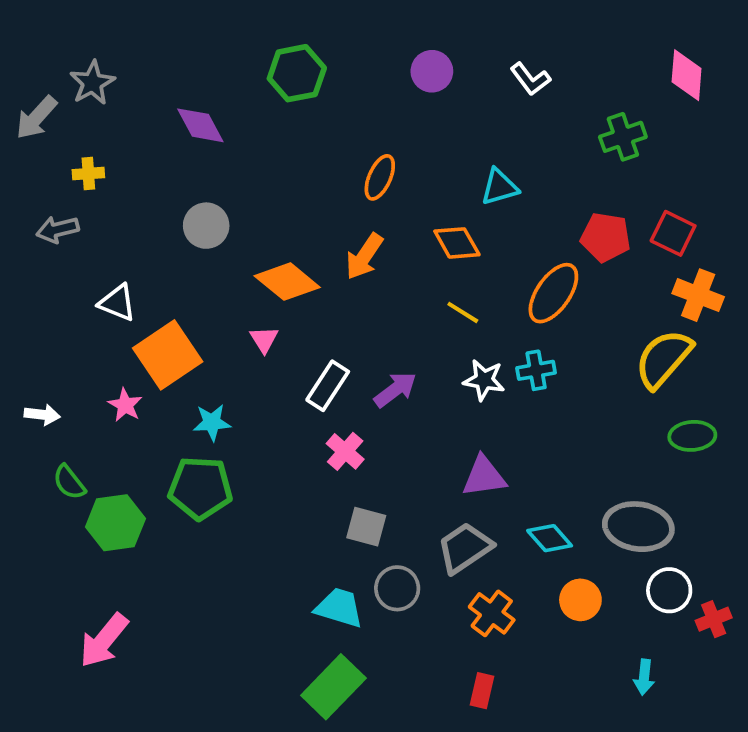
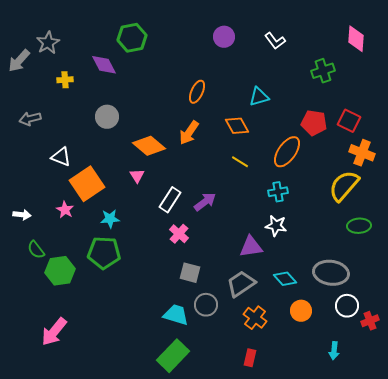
green hexagon: (297, 73) -> (132, 38), moved
yellow cross: (88, 174) -> (65, 80), moved
white star: (484, 380) -> (276, 226), moved

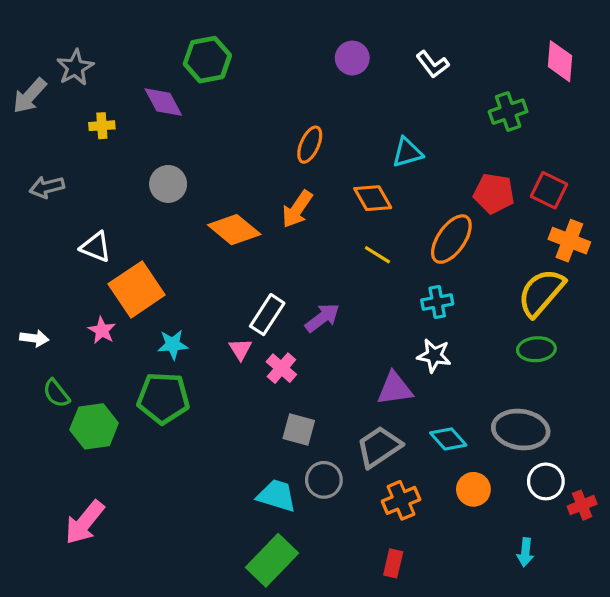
pink triangle: (137, 176) -> (240, 349), moved
green ellipse: (359, 226) -> (536, 349), moved
orange cross: (255, 318) -> (401, 500), turned 30

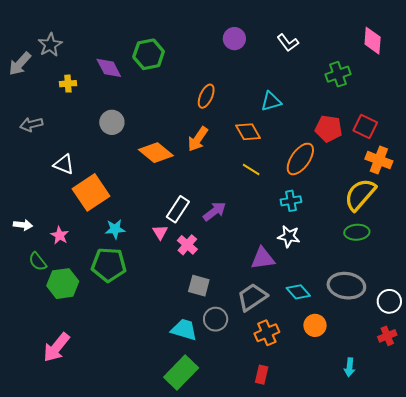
green hexagon: (207, 60) -> (149, 54), moved
pink star: (102, 330) -> (60, 235), moved
white circle: (546, 481) -> (389, 301), moved

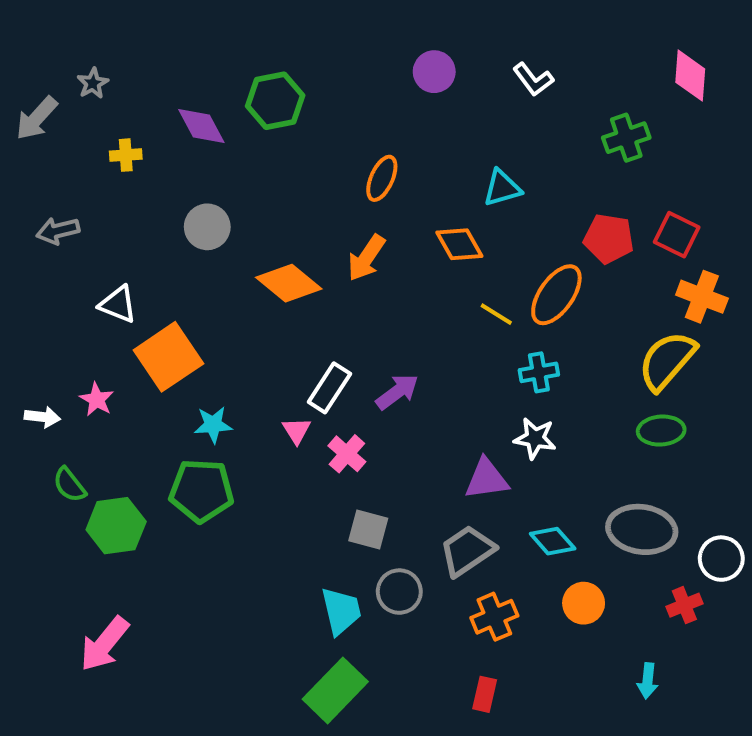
gray star: (50, 45) -> (93, 83), size x0.7
yellow line: (251, 169) -> (496, 314), moved
pink star: (60, 235) -> (97, 399), moved
cyan trapezoid: (184, 330) -> (341, 611), turned 60
red cross: (387, 336) -> (684, 605), moved

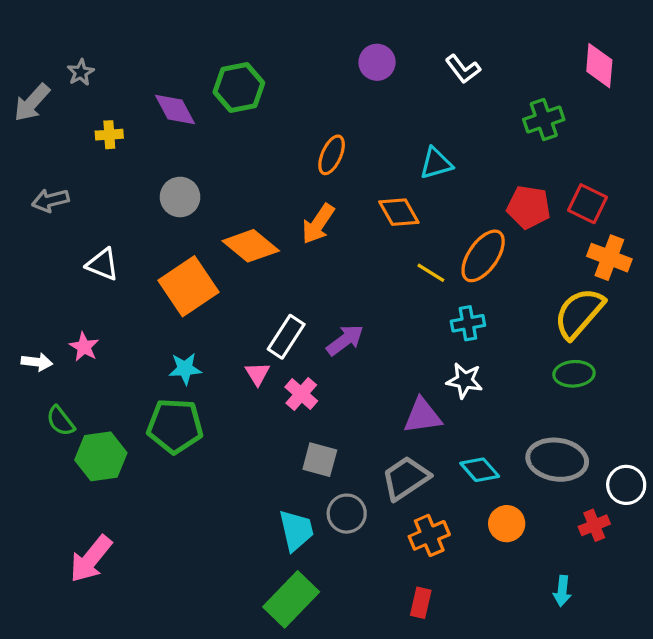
orange square: (168, 357) -> (188, 286), moved

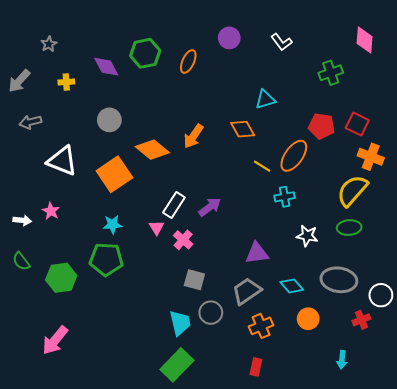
gray arrow: (32, 103) -> (19, 81), moved
orange ellipse: (332, 155) -> (188, 61), moved
white triangle: (103, 264) -> (62, 161), size x1.5
white star: (465, 381) -> (307, 236), moved
green semicircle: (60, 421) -> (21, 261), moved

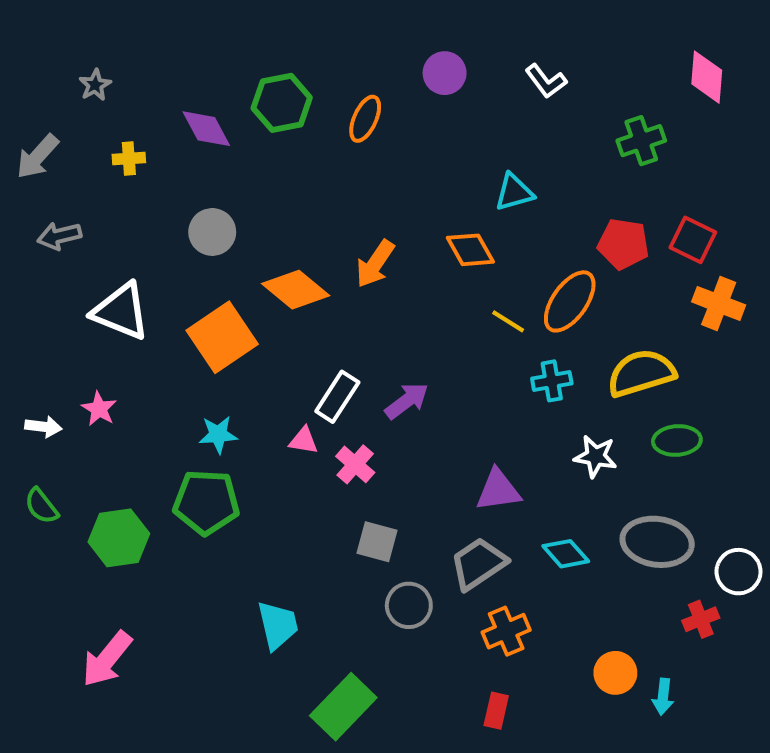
yellow semicircle: (352, 191) -> (641, 373), moved, turned 32
pink triangle: (156, 228) -> (304, 441), turned -49
orange circle: (308, 319) -> (615, 673), moved
cyan trapezoid: (180, 323) -> (278, 625), moved

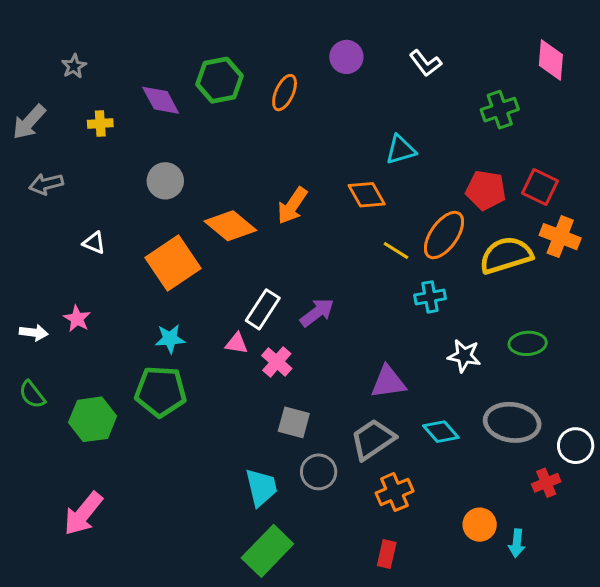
white triangle: (121, 311) -> (94, 243), size x0.5
yellow semicircle: (641, 373) -> (506, 255), moved
cyan trapezoid: (278, 625) -> (261, 487), moved

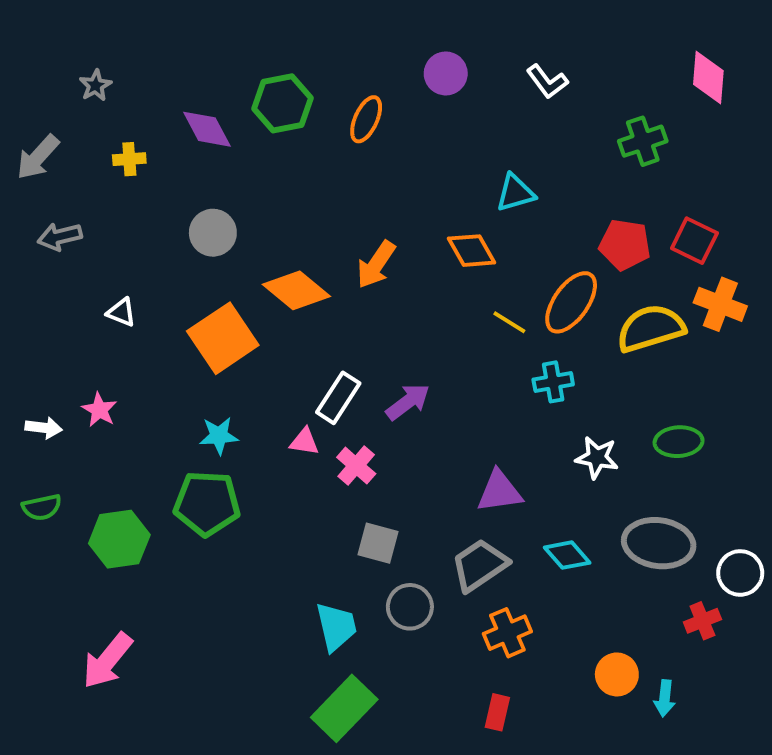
green semicircle: (32, 395) -> (42, 507), turned -64

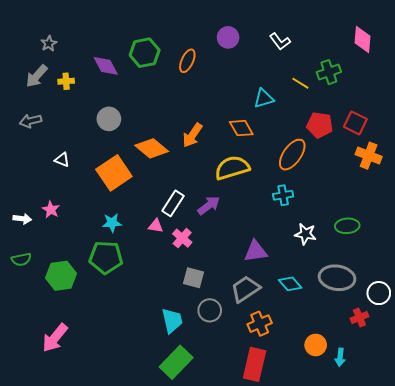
gray arrow: (38, 157) -> (37, 76), moved
yellow line: (509, 322) -> (300, 83), moved
yellow semicircle: (651, 328) -> (232, 168), moved
red rectangle: (497, 712) -> (255, 364), size x1.8

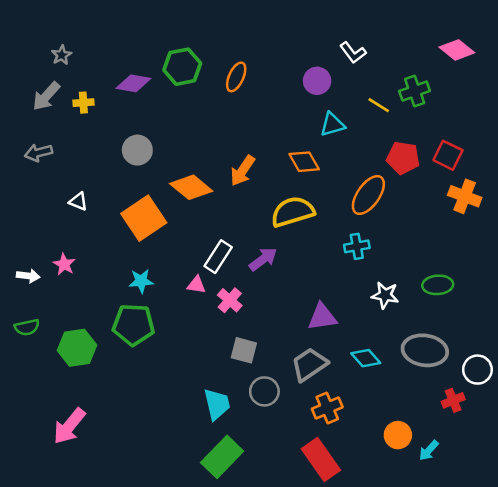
purple circle: (228, 37) -> (317, 81), moved
pink diamond: (362, 39) -> (457, 50), turned -56
purple diamond: (106, 66) -> (133, 83), turned -52
cyan arrow: (340, 357) -> (429, 450), turned 36
red rectangle: (255, 364) -> (321, 459), turned -48

